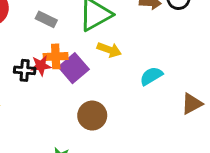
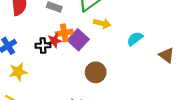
brown triangle: (192, 104) -> (167, 55), turned -49

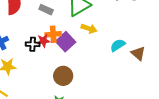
brown triangle: (167, 55) -> (138, 53), moved
brown circle: (96, 72) -> (63, 76), moved

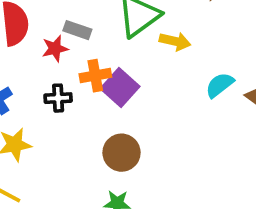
yellow arrow: (89, 29) -> (175, 41), moved
red star: (43, 41) -> (55, 49), moved

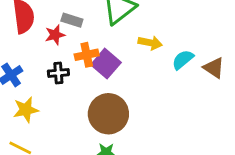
yellow arrow: (175, 41) -> (150, 43), moved
brown circle: (122, 153) -> (108, 114), size x1.4

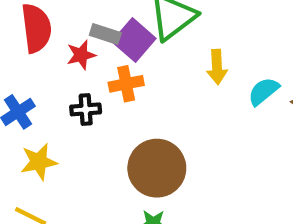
yellow arrow: (150, 43) -> (217, 67), turned 75
purple square: (106, 64) -> (134, 40), moved

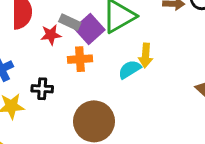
cyan semicircle: (263, 91) -> (130, 69), moved
black cross: (86, 109) -> (42, 89), moved

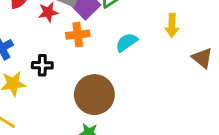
yellow arrow: (146, 55) -> (172, 25), moved

